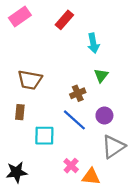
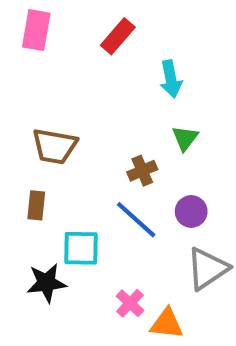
pink rectangle: (20, 16) -> (36, 30), turned -45
black star: (17, 172) -> (46, 283), moved

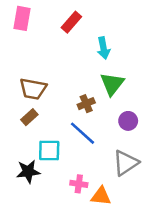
green triangle: (185, 138) -> (112, 84), size x1.5
brown rectangle: (36, 205) -> (29, 117), moved, turned 42
purple circle: (191, 211) -> (128, 121), moved
pink cross: (130, 303) -> (79, 184), turned -35

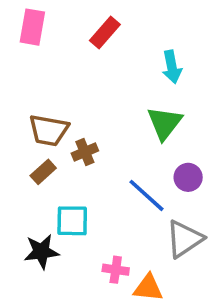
cyan arrow: (103, 48) -> (172, 67), moved
brown cross: (86, 104) -> (85, 152), moved
blue line: (82, 133) -> (146, 195), moved

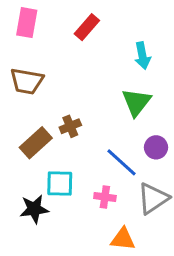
brown trapezoid: (49, 130) -> (27, 81), moved
brown rectangle: (43, 172) -> (36, 143), size x1.5
pink cross: (116, 270) -> (105, 197), moved

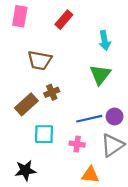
brown trapezoid: (27, 81) -> (40, 60), moved
purple circle: (156, 147) -> (115, 116), moved
blue line: (121, 162) -> (89, 119), turned -55
black star: (34, 209) -> (25, 170), moved

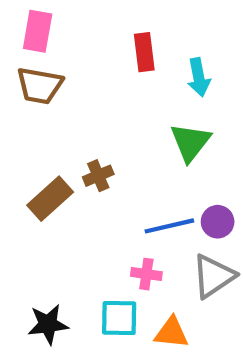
red rectangle: (64, 20) -> (144, 52), moved, turned -48
brown trapezoid: (40, 60) -> (40, 86), moved
cyan square: (44, 134) -> (119, 318), moved

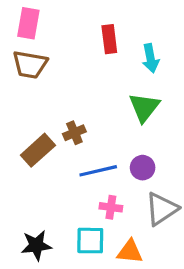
purple circle: (218, 222) -> (143, 168), moved
blue line: (169, 226) -> (98, 171), moved

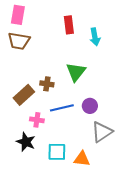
green triangle: (144, 107) -> (76, 72), moved
brown cross: (74, 133) -> (47, 84), turned 32
pink cross: (111, 207) -> (37, 120), moved
black star: (36, 245) -> (26, 142), moved, turned 30

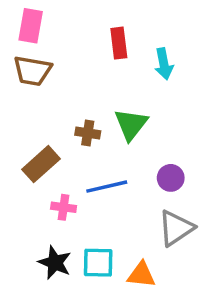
brown cross: (47, 84) -> (88, 133), moved
purple circle: (90, 106) -> (171, 178), moved
black star: (26, 142) -> (55, 263), moved

